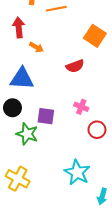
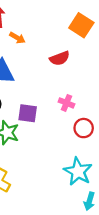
cyan star: (77, 172) -> (78, 172), moved

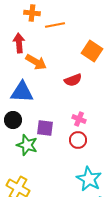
orange arrow: (17, 38) -> (36, 62), size x1.5
red circle: (84, 128) -> (78, 140), moved

